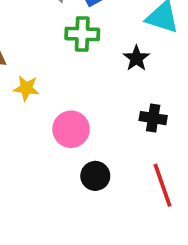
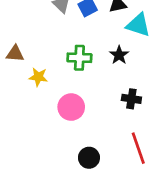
green cross: (82, 34) -> (79, 58), moved
black circle: (95, 176) -> (89, 158), moved

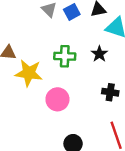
yellow star: (38, 77) -> (29, 73), size x1.6

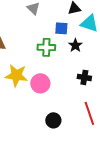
blue square: (72, 12) -> (61, 28), moved, turned 32
yellow star: (29, 73) -> (16, 75), moved

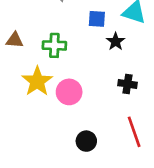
green cross: (46, 47) -> (54, 45), moved
yellow star: (16, 75) -> (37, 81), turned 30

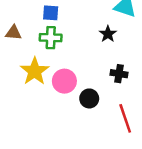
blue square: (97, 19) -> (51, 13), moved
black circle: (86, 141) -> (89, 98), moved

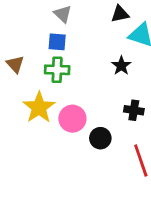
brown triangle: (13, 33) -> (15, 64), turned 42

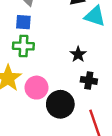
black star: (121, 66) -> (78, 54), moved
black circle: (100, 138) -> (60, 104), size x1.5

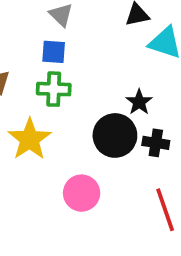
pink circle: (36, 88) -> (82, 193), moved
black circle: (60, 104) -> (115, 135), moved

